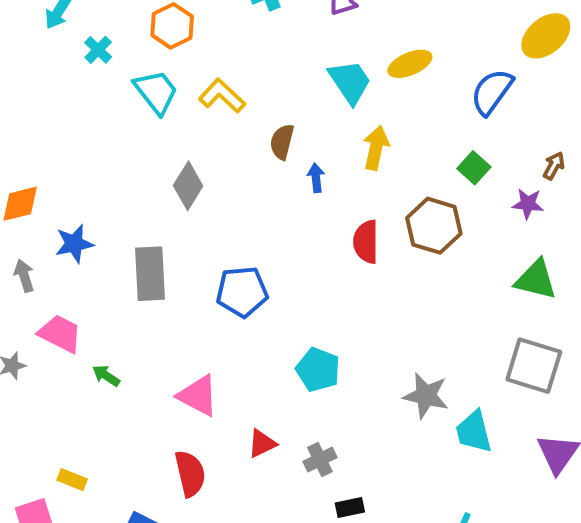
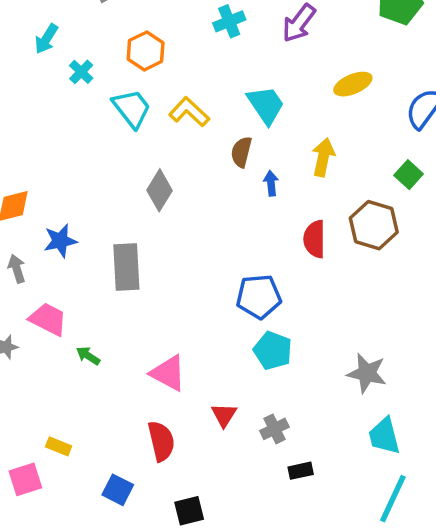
cyan trapezoid: (350, 82) -> (266, 105), moved
blue pentagon: (242, 292) -> (259, 297), moved
cyan trapezoid: (474, 432) -> (384, 436), moved
red triangle: (262, 444) -> (224, 415), turned -32

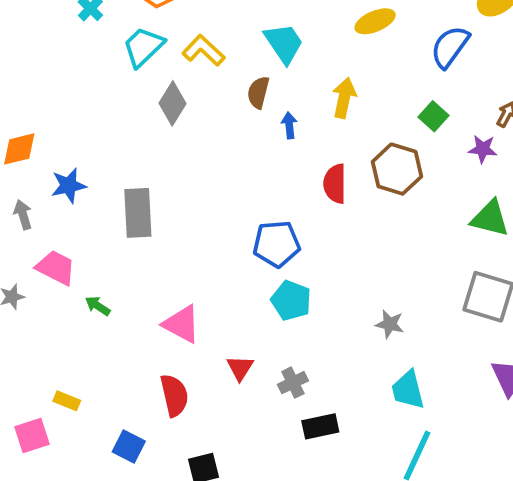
cyan trapezoid: (132, 108) -> (143, 47), turned -96
gray diamond: (160, 190) -> (173, 103), moved
gray star: (367, 373) -> (390, 324), size x0.7
black rectangle: (301, 471) -> (320, 426), size x1.4

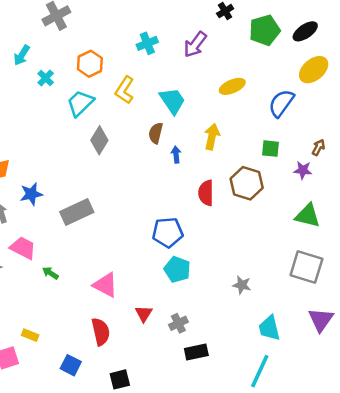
yellow L-shape: (204, 50) -> (125, 90), moved, turned -100
green square: (433, 116) -> (271, 149), turned -36
gray rectangle: (138, 213) -> (77, 212), turned 68
cyan trapezoid: (408, 390) -> (269, 328), moved

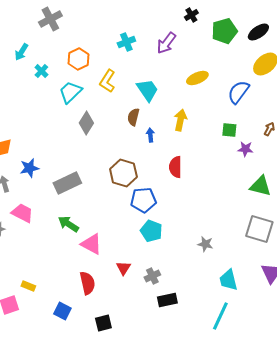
purple star: (303, 170) -> (245, 149), moved
brown hexagon: (247, 183) -> (123, 173), moved
green arrow: (50, 273) -> (68, 224), moved, size x1.5

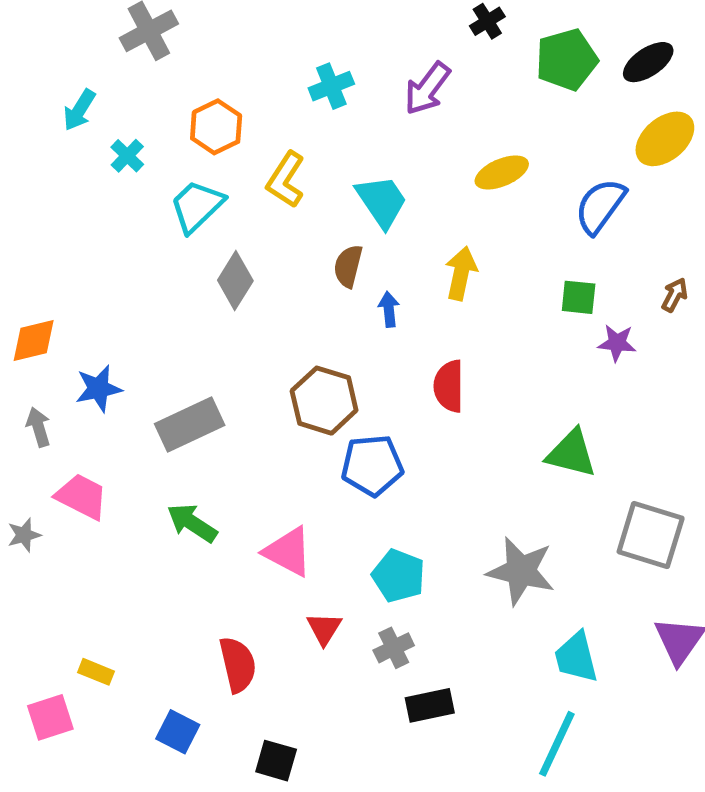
green triangle: (260, 186) -> (571, 453), moved
cyan pentagon: (151, 231) -> (399, 576), moved
pink triangle: (91, 244) -> (288, 552), moved
gray star: (205, 244) -> (521, 571), size x1.8
black square: (103, 323) -> (276, 761), turned 30

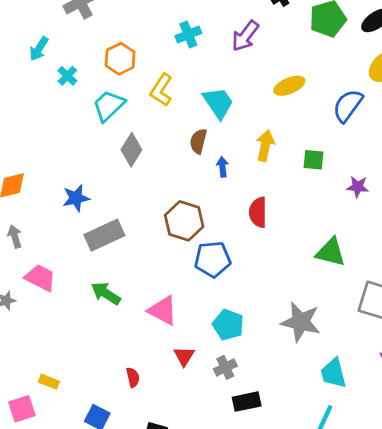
green square: (579, 297) -> (314, 160), moved
blue star: (98, 389) -> (76, 198), moved
red semicircle: (238, 665) -> (133, 377), size x0.6

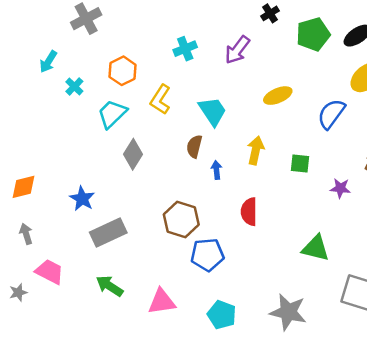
blue star: (76, 198) -> (82, 199), turned -30
pink triangle: (163, 311) -> (162, 302), turned -36

